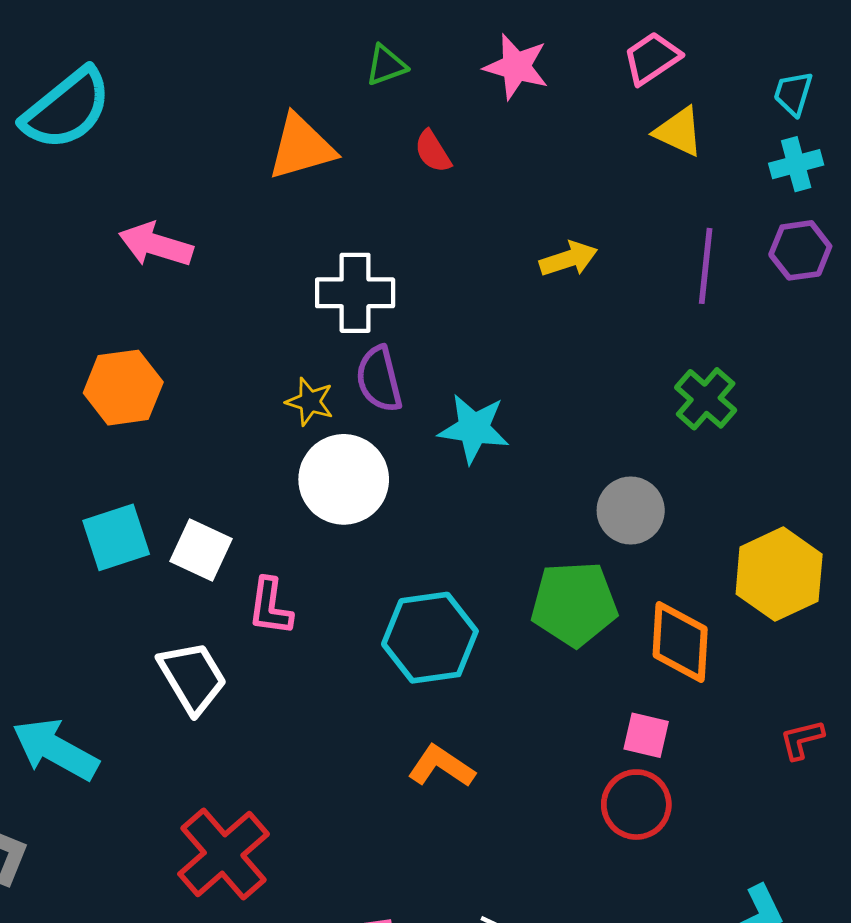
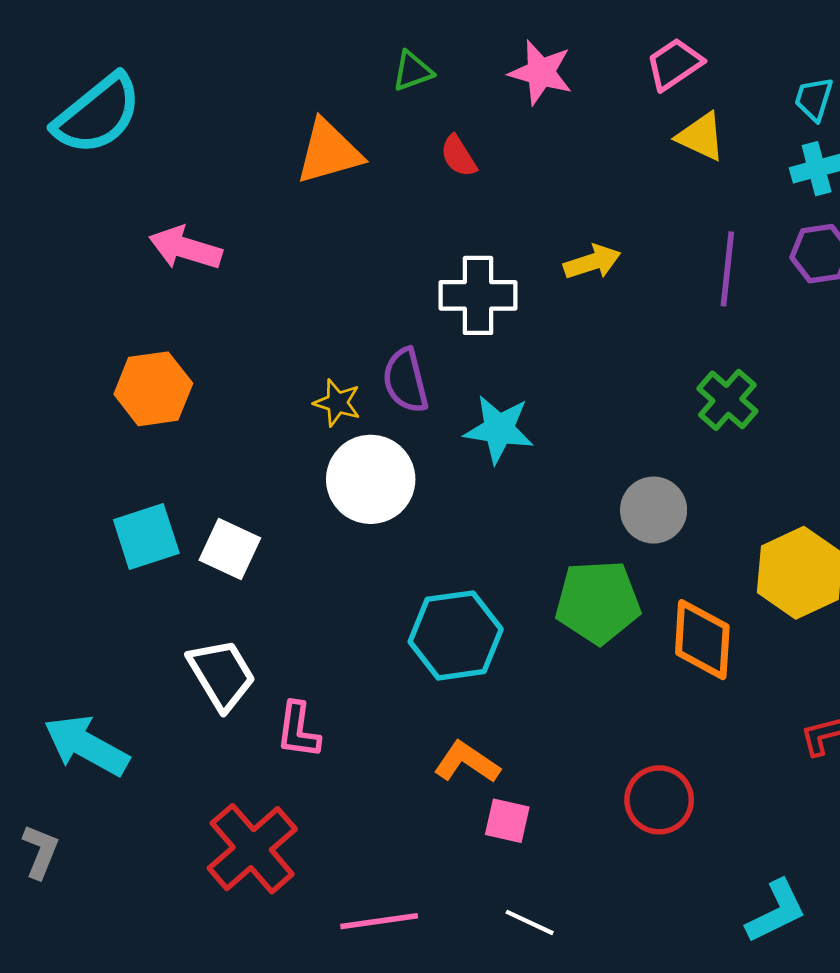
white cross: (355, 293) -> (478, 295), moved
pink L-shape: (270, 607) -> (298, 730), moved
pink square: (646, 735) -> (507, 821), moved

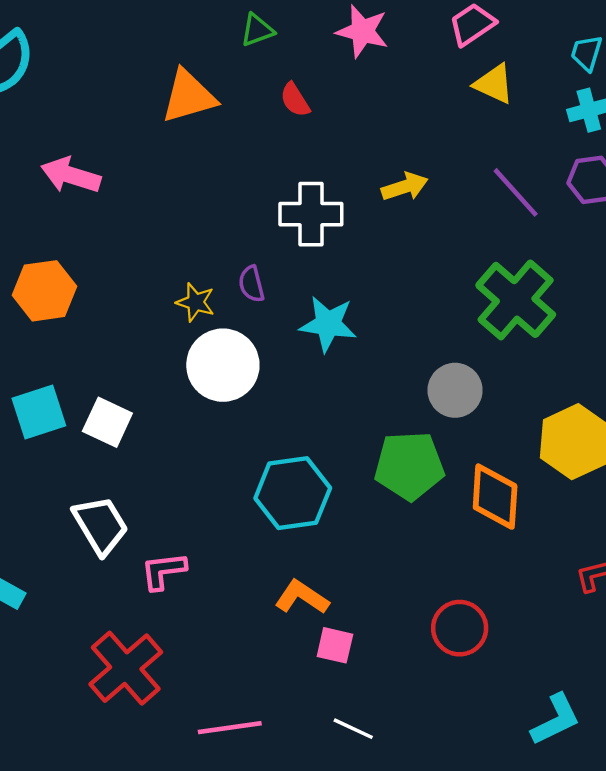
purple line: (727, 269) -> (516, 192), turned -48
purple semicircle: (406, 380) -> (251, 284), size x0.7
green cross: (727, 400) -> (516, 300), size x1.6
pink L-shape: (298, 730) -> (163, 571), turned 75

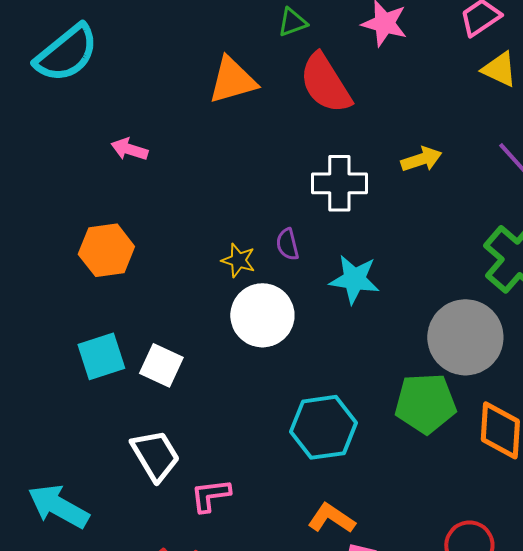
red semicircle: (295, 100) -> (325, 83), size x2.0
pink arrow: (71, 175) -> (129, 149), size x0.7
gray circle: (455, 390) -> (465, 337), size x1.6

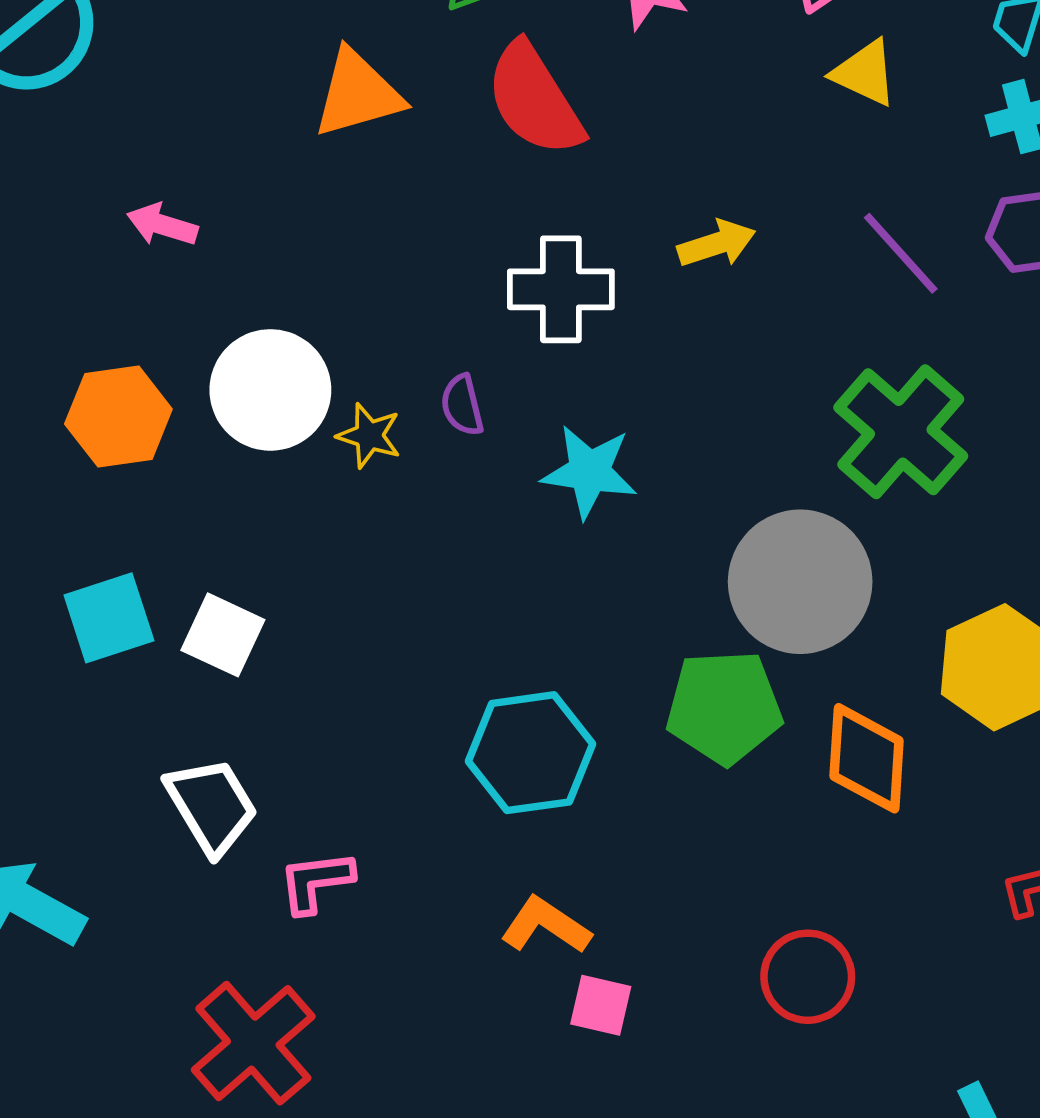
white circle: (262, 315) -> (270, 390), moved

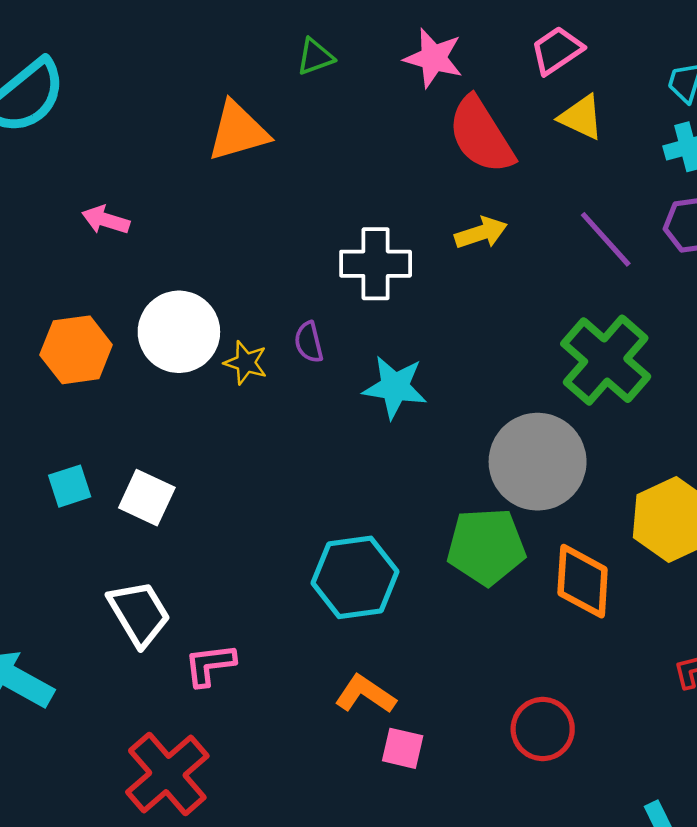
red semicircle: (534, 99) -> (481, 135), moved
cyan square: (109, 618) -> (70, 486), size x0.7

